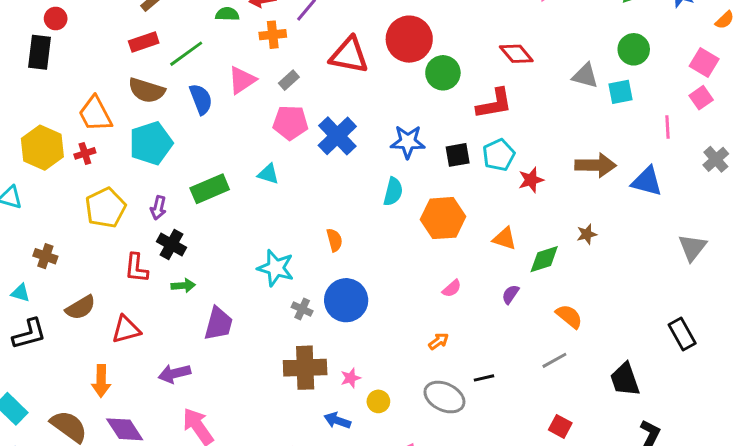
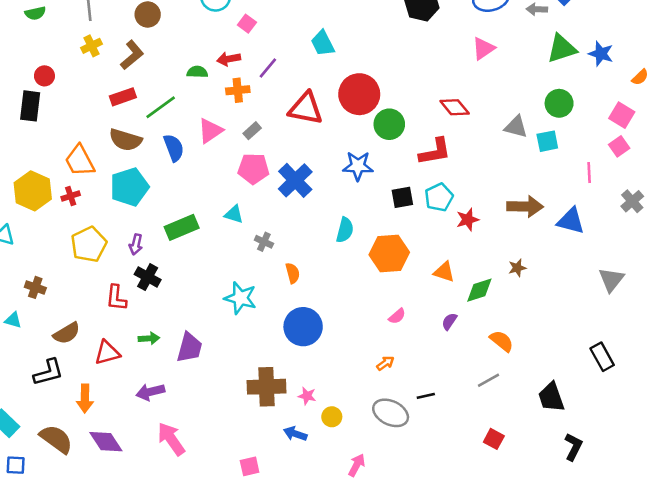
blue star: (408, 142) -> (358, 166), moved
green arrow: (183, 286) -> (149, 338), moved
gray cross: (302, 309) -> (264, 242), moved
black L-shape: (29, 334) -> (48, 372), moved
pink star: (351, 378) -> (307, 396), turned 30

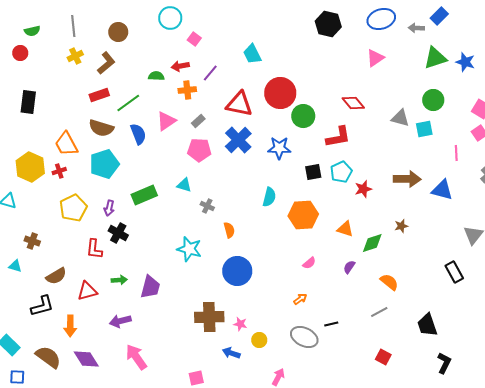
red circle: (44, 76) -> (20, 53), moved
blue cross: (295, 180) -> (238, 140), moved
black rectangle: (602, 357) -> (454, 272), moved

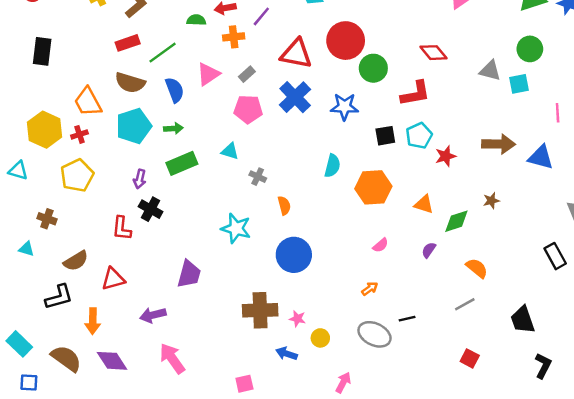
yellow pentagon: (73, 208) -> (77, 175), moved
green arrow: (119, 280) -> (173, 128), moved

